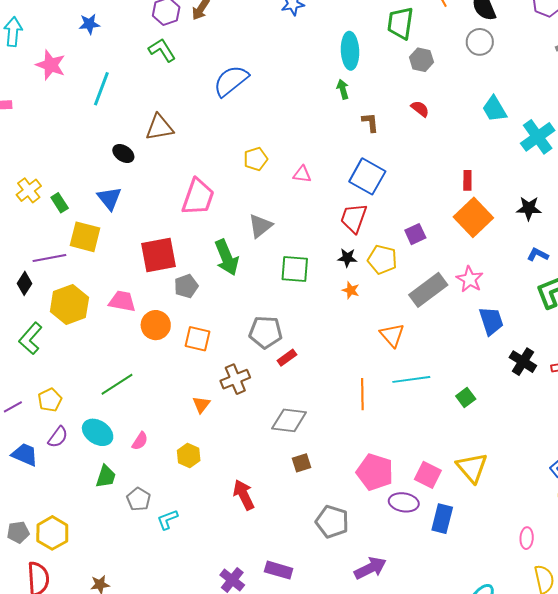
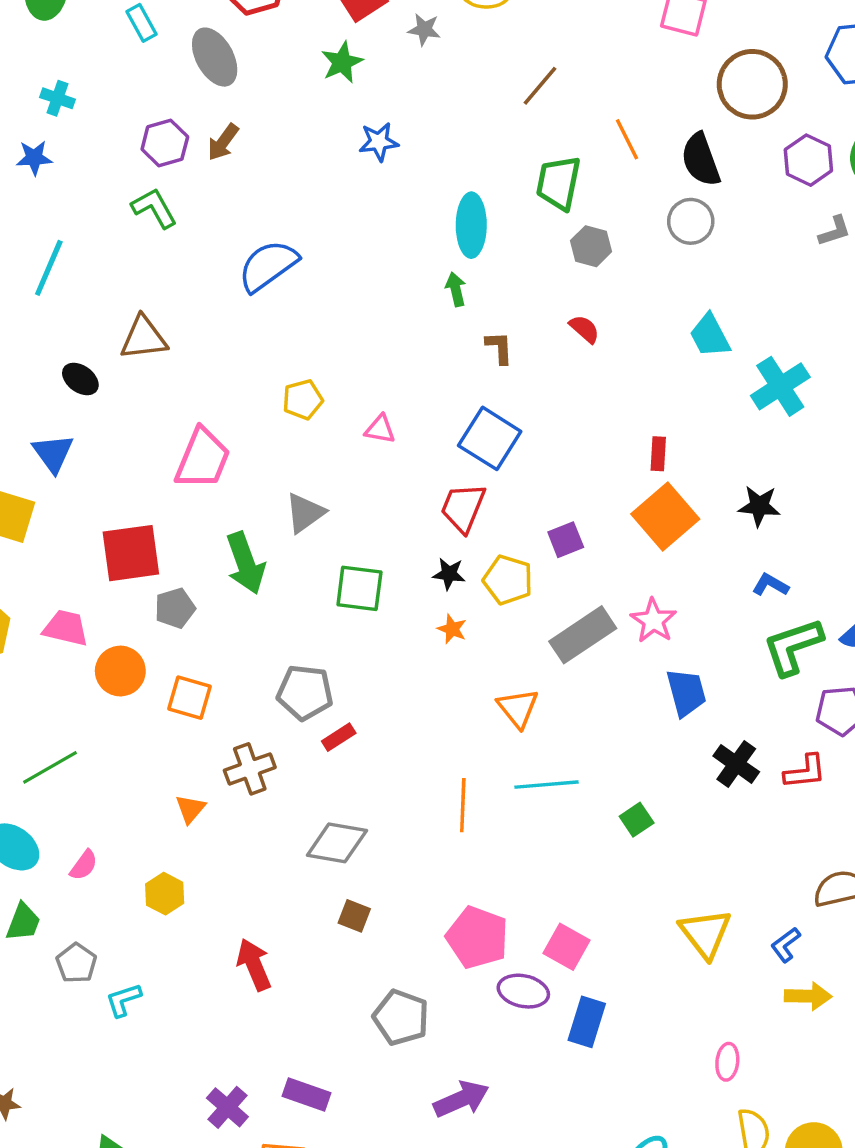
brown square: (301, 463) -> (354, 916), turned 36
yellow triangle: (472, 468) -> (705, 933), moved

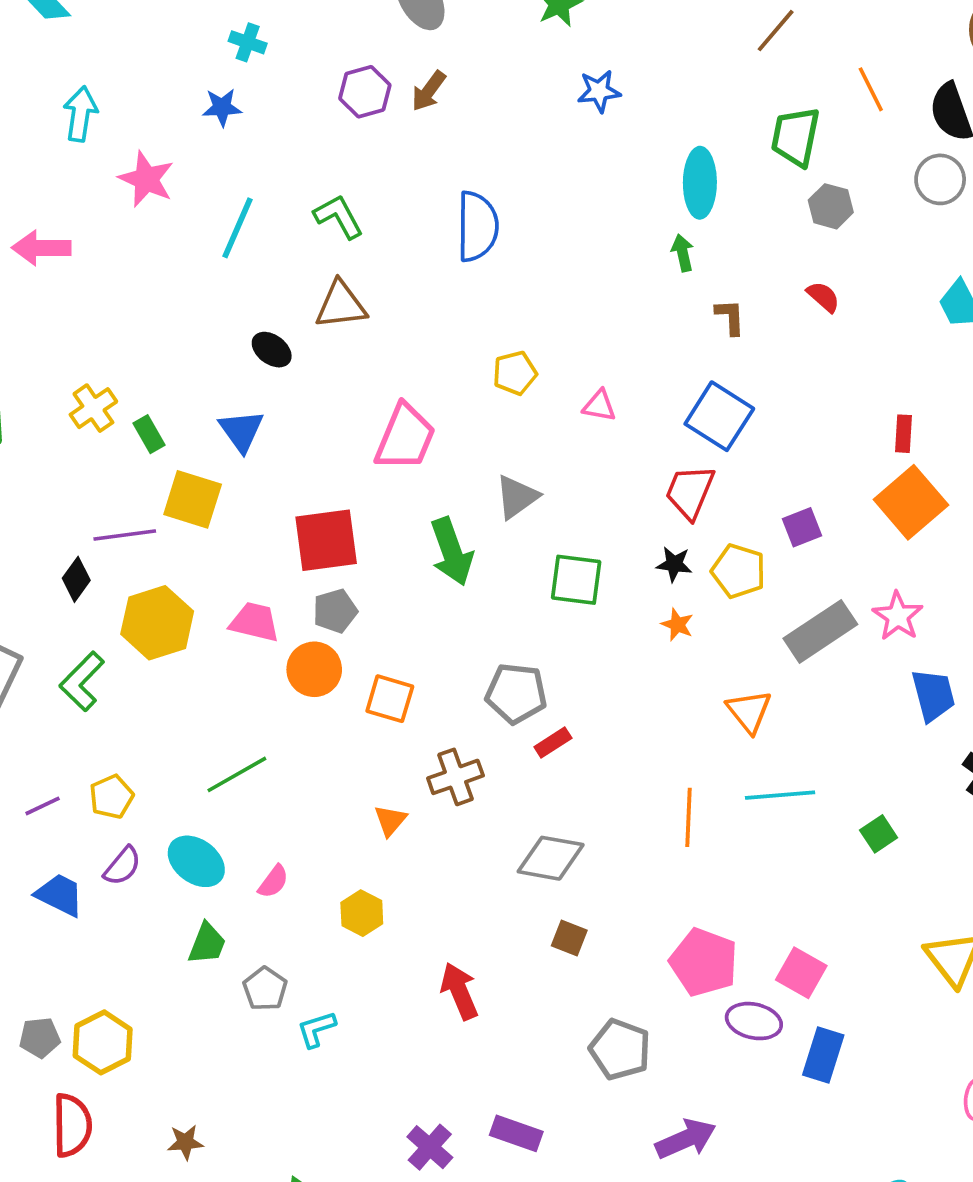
green L-shape: (154, 208) -> (339, 217), moved
blue semicircle: (268, 266) -> (477, 226), turned 126
gray pentagon: (175, 608) -> (335, 611), moved

